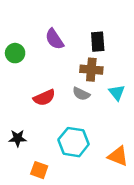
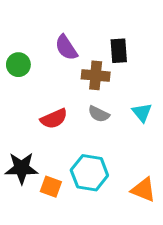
brown cross: (91, 70) -> (96, 75), moved
black star: (18, 138) -> (21, 168), size x1.5
orange square: (39, 170) -> (51, 187), moved

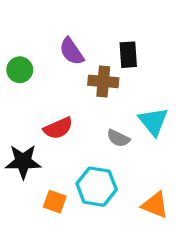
cyan triangle: (142, 112) -> (153, 122), size x1.4
gray semicircle: (99, 114) -> (118, 138), moved
black star: (21, 168) -> (23, 162), moved

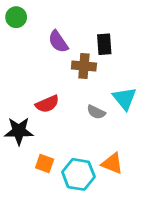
green circle: (20, 70) -> (16, 17), moved
cyan hexagon: (97, 187) -> (78, 174), moved
orange triangle: (155, 205) -> (112, 164), moved

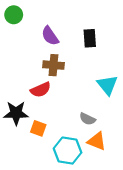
brown cross: (84, 66) -> (53, 65), moved
gray semicircle: (96, 112) -> (87, 119), moved
orange square: (45, 164) -> (38, 128), moved

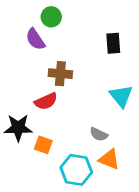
green circle: (14, 15) -> (51, 17), moved
purple semicircle: (50, 36) -> (35, 39), moved
black rectangle: (90, 38) -> (113, 43), moved

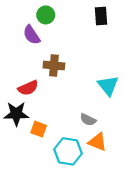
black rectangle: (113, 43) -> (101, 16), moved
red semicircle: (46, 101) -> (28, 88), moved

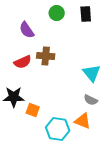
green circle: (46, 15) -> (57, 13), moved
red semicircle: (28, 88) -> (23, 62), moved
gray semicircle: (88, 120) -> (91, 100), moved

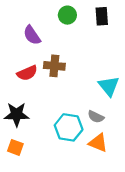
gray semicircle: (91, 100) -> (96, 117), moved
orange square: (33, 110) -> (15, 147), moved
cyan hexagon: (58, 129) -> (69, 127), moved

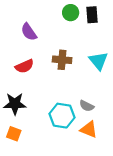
green circle: (67, 15) -> (71, 13), moved
brown cross: (54, 66) -> (62, 60), moved
cyan triangle: (109, 86) -> (98, 61), moved

